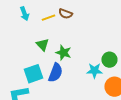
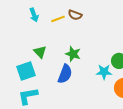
green triangle: (42, 45) -> (40, 52), moved
cyan square: (33, 74) -> (26, 71), moved

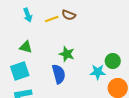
green triangle: (40, 52) -> (26, 47), moved, turned -32
blue semicircle: (65, 74) -> (59, 74), turned -36

